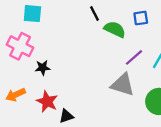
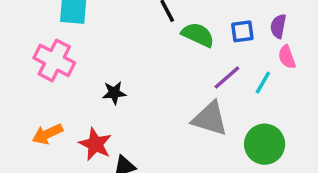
blue square: (141, 18) -> (242, 31), moved
black star: (43, 68) -> (114, 93), moved

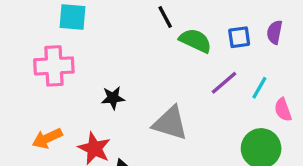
pink semicircle: (287, 57) -> (283, 110), moved
pink cross: (54, 60) -> (54, 66), turned -30
gray triangle: (210, 119) -> (170, 123), moved

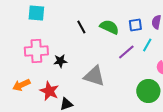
black line: (165, 17) -> (81, 27), moved
pink cross: (54, 66) -> (36, 51), moved
cyan line: (259, 88) -> (147, 45), moved

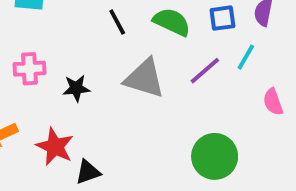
pink cross: (36, 51) -> (29, 69), size x0.7
gray triangle: (94, 76) -> (144, 78), moved
green circle: (148, 91) -> (215, 156), moved

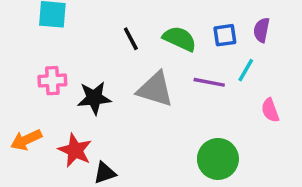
purple line: (205, 71) -> (209, 82), turned 52
black star: (76, 88) -> (94, 98), size x1.4

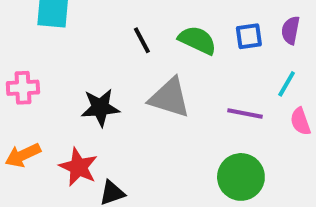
cyan line: (246, 70) -> (287, 84), moved
pink cross: (52, 81) -> (23, 88), moved
purple line: (209, 82) -> (245, 114), moved

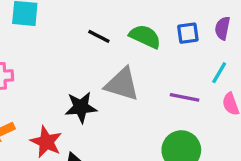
black line: (142, 40) -> (99, 36), turned -35
black star: (100, 108) -> (81, 107), moved

